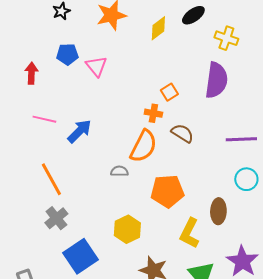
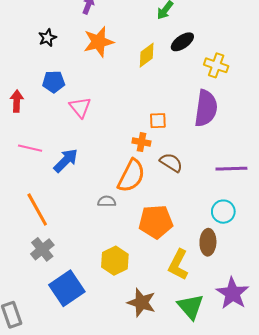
pink triangle: (96, 66) -> (80, 107), moved
orange square: (169, 92) -> (158, 121), turned 30
cyan circle: (246, 179) -> (223, 212), moved

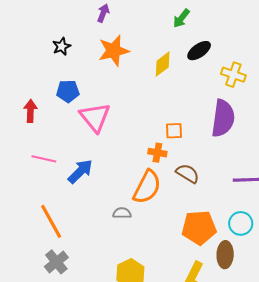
pink triangle: (80, 107) -> (95, 117), size x1.4
orange pentagon: (156, 222) -> (199, 228), moved

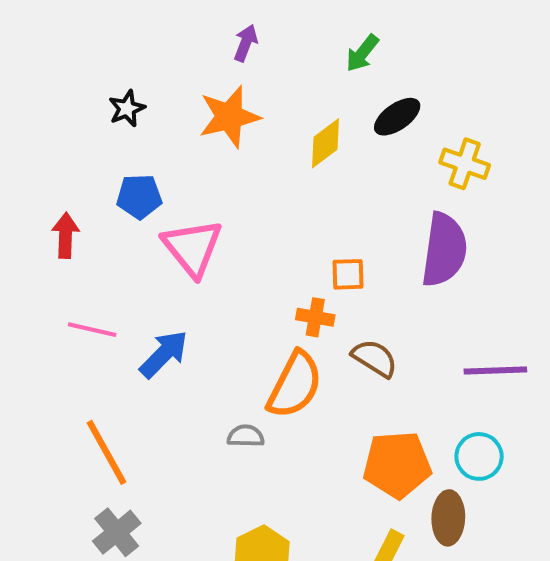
purple arrow: (103, 13) -> (246, 43), moved

